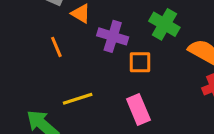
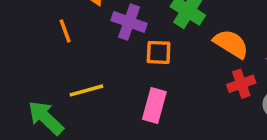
pink rectangle: (138, 110) -> (154, 106), turned 36

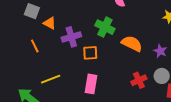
purple cross: (129, 22) -> (71, 37), turned -30
red cross: (241, 84) -> (139, 80), moved

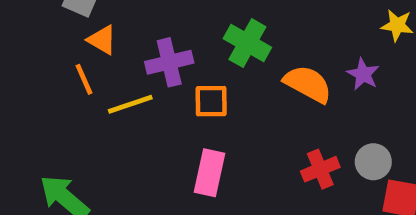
orange triangle: (50, 23) -> (102, 40), moved
purple star: (160, 51) -> (363, 74), moved
yellow line: (51, 79) -> (130, 104), moved

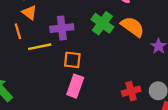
orange semicircle: (308, 84) -> (133, 27), moved
orange square: (211, 101) -> (72, 60), moved

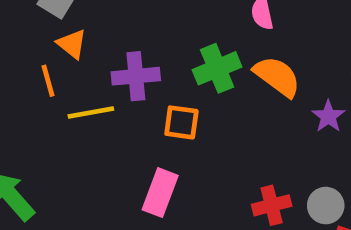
green cross: (102, 23) -> (217, 68), turned 30
orange square: (72, 60) -> (181, 122), moved

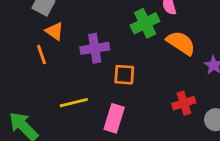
green cross: (217, 68) -> (145, 23), moved
yellow line: (91, 113) -> (74, 103), moved
red cross: (272, 205) -> (184, 103), moved

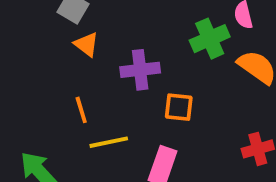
orange line: (41, 55) -> (81, 110), moved

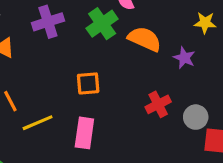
purple cross: (140, 70) -> (48, 22), moved

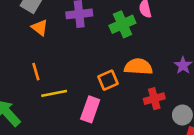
orange semicircle: (145, 39) -> (138, 67), moved, turned -32
orange square: (88, 83) -> (108, 80), moved, turned -30

